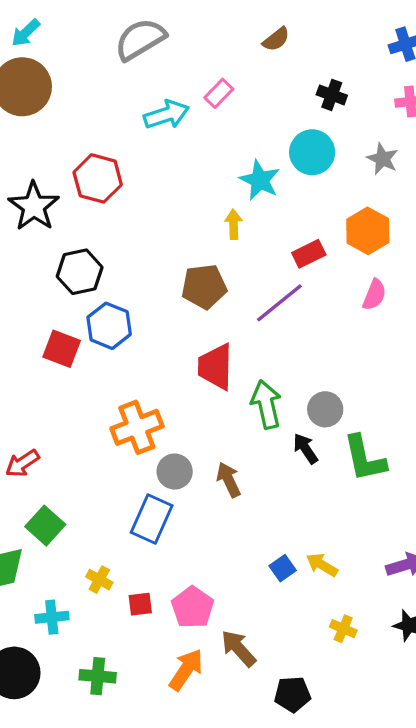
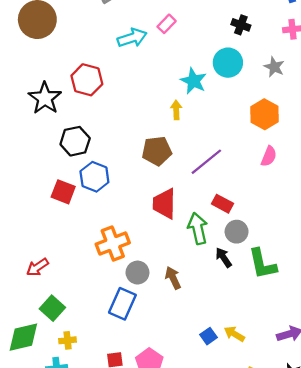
red rectangle: (309, 254) -> (223, 204), moved, turned 54
yellow cross: (99, 580) -> (68, 340), moved, turned -35

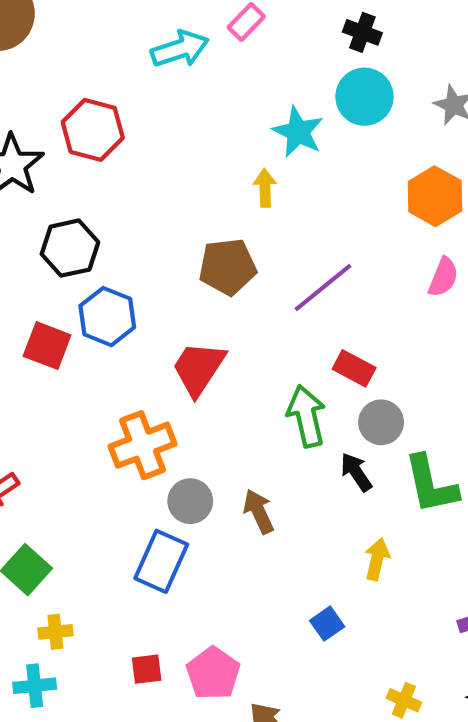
black cross: (241, 25) -> (362, 32), moved
red trapezoid: (164, 204) -> (199, 368), moved, turned 32
yellow arrow: (234, 334) -> (377, 559), moved, turned 72

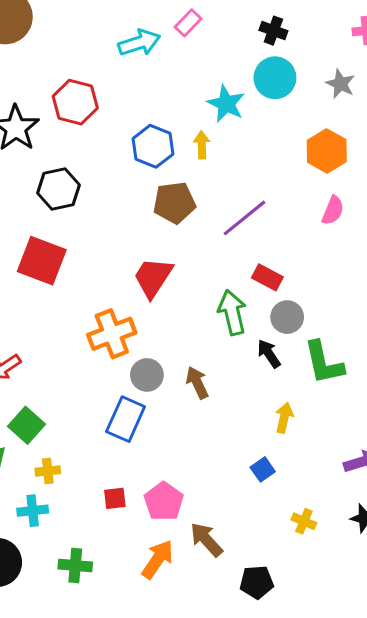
blue hexagon: (107, 317) -> (153, 146), moved
red square: (47, 346) -> (42, 261), size x1.4
blue square: (327, 624) -> (263, 469), moved

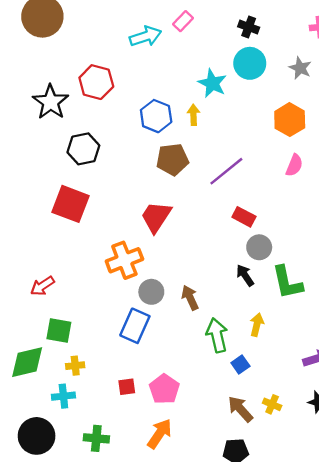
green arrow: (232, 312) -> (217, 335), moved
green square: (27, 425) -> (59, 330), turned -32
brown arrow: (206, 540) -> (240, 409), moved

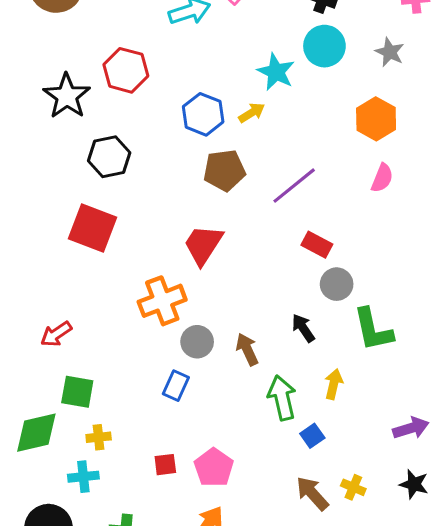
yellow arrow: (194, 115) -> (252, 113), turned 60
black arrow: (245, 275) -> (303, 328), moved
blue rectangle: (135, 326) -> (176, 386), size x0.7

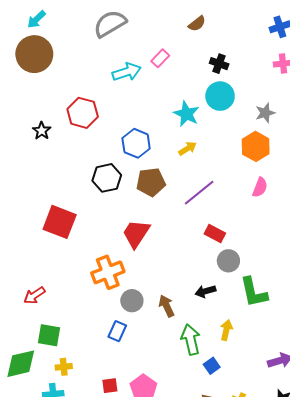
gray star: (390, 52) -> (265, 113), moved, turned 30
black star: (67, 96) -> (42, 131), size x0.6
yellow arrow: (252, 113) -> (188, 149), moved
black hexagon: (109, 157) -> (107, 178), moved
black arrow: (303, 328) -> (205, 291), turned -72

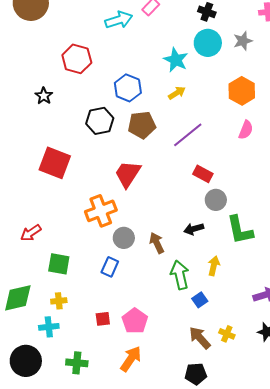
gray star: (265, 113) -> (243, 41), moved
black star: (42, 131) -> (44, 96), moved
green square: (49, 335) -> (59, 264), moved

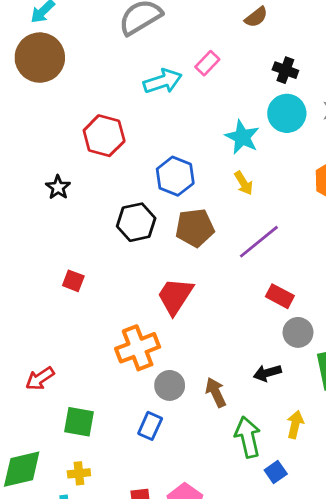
yellow arrow: (177, 93) -> (244, 183), turned 90
red square: (55, 163) -> (73, 281), size x0.5

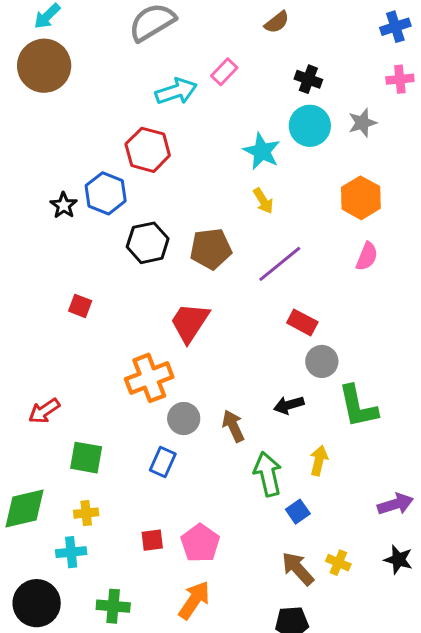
red hexagon: (104, 136) -> (148, 150), moved
blue hexagon: (175, 176) -> (106, 193), moved

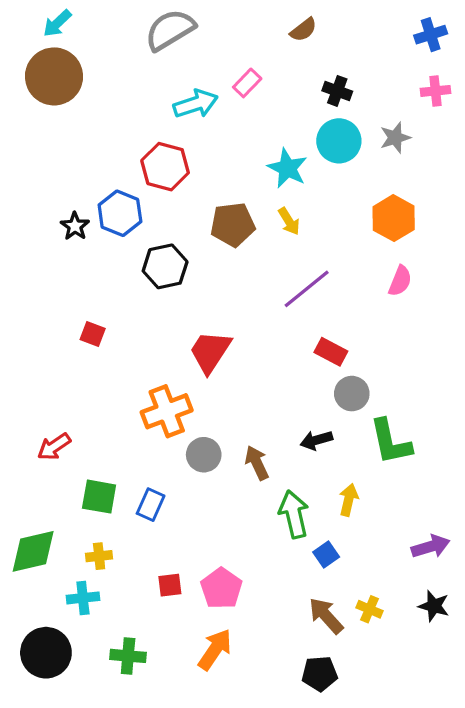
brown pentagon: (211, 249) -> (233, 225), moved
blue rectangle: (163, 462) -> (151, 505), moved

